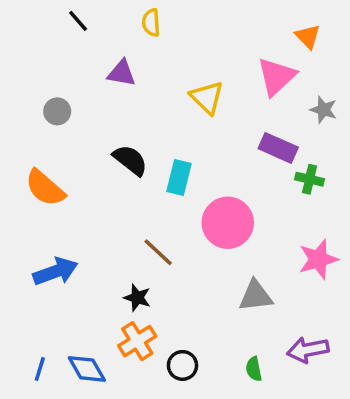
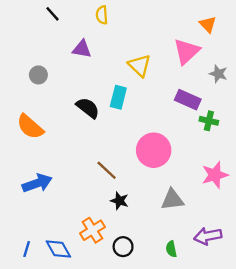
cyan rectangle: (179, 178) -> (118, 97), moved
black star: (137, 298) -> (120, 201), moved

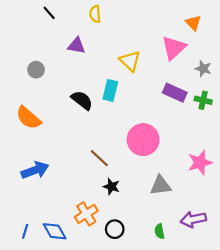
green cross: (209, 121) -> (203, 100), moved

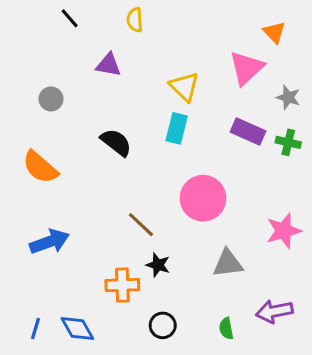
cyan rectangle: (110, 90) -> (177, 128), moved
orange cross: (86, 214) -> (122, 285), moved, turned 30

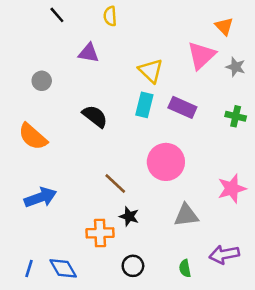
gray star: (288, 97) -> (236, 67), moved
purple rectangle: (248, 132) -> (182, 107), moved

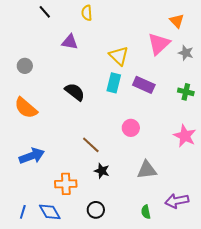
gray circle: (42, 81) -> (25, 66), moved
pink circle: (166, 162) -> (131, 128), size x0.6
pink star: (232, 189) -> (185, 136), moved, turned -30
orange cross: (100, 233) -> (66, 184), moved
black circle: (133, 266) -> (96, 210), moved

